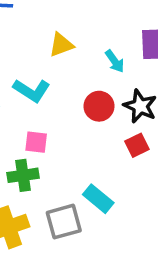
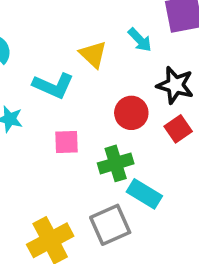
yellow triangle: (61, 45) -> (93, 54), moved, turned -48
red circle: (99, 106) -> (131, 113), moved
green cross: (23, 175) -> (116, 163), moved

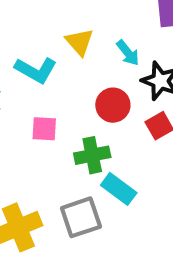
cyan arrow: (140, 40) -> (128, 53), moved

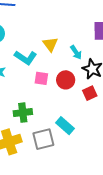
pink square: (44, 129) -> (41, 78), moved
green cross: (92, 155) -> (23, 113), moved

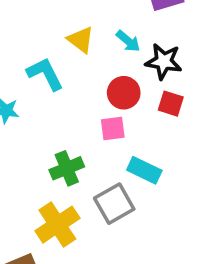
cyan L-shape: (26, 58) -> (45, 74), turned -135
pink square: (41, 78) -> (113, 128), moved
red square: (90, 93) -> (171, 104), turned -32

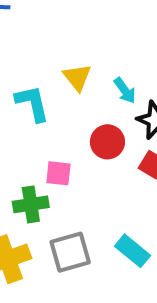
pink square: (113, 128) -> (58, 173), moved
cyan rectangle: (144, 170) -> (133, 251), moved

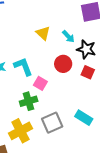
cyan L-shape: (32, 103) -> (23, 67), moved
pink square: (58, 173) -> (40, 83), turned 32

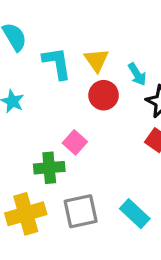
red circle: (63, 64) -> (104, 95), moved
cyan L-shape: (23, 67) -> (57, 63), moved

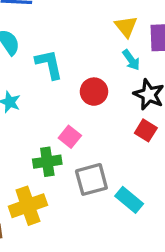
yellow triangle: (96, 60) -> (126, 27), moved
cyan arrow: (137, 74) -> (131, 60), moved
gray square: (81, 211) -> (91, 179), moved

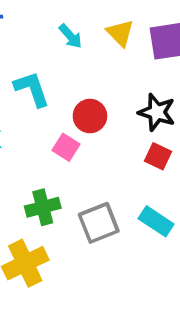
cyan arrow: (131, 60) -> (71, 36), moved
pink square: (70, 137) -> (66, 147), moved
cyan rectangle: (129, 200) -> (156, 221), moved

